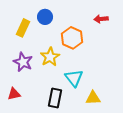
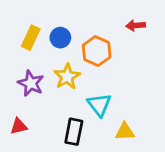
blue circle: (45, 17) -> (60, 38), moved

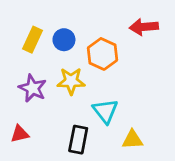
red arrow: (136, 26) -> (144, 27), size x1.4
yellow star: (67, 77) -> (71, 81), turned 30

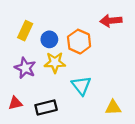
blue circle: (64, 40) -> (49, 39), moved
black rectangle: (78, 140) -> (46, 108), moved, turned 65
yellow triangle: (132, 140) -> (113, 108), moved

